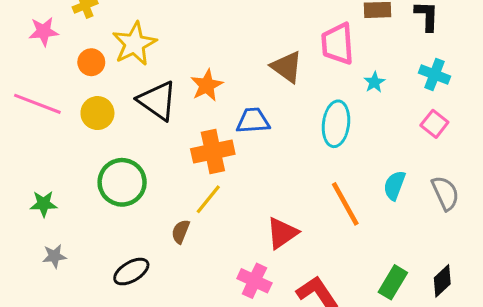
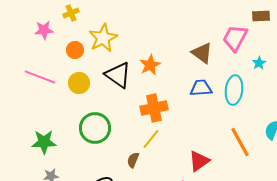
pink trapezoid: (338, 44) -> (235, 38), turned 32
blue trapezoid: (253, 121) -> (201, 88), moved
green star: (44, 204) -> (44, 142), size x1.4

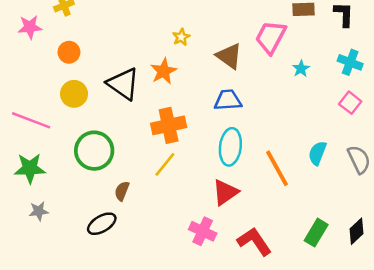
yellow star: (103, 38) -> (181, 37), moved, size x0.5
pink line: (40, 77) -> (31, 120), moved
cyan ellipse: (234, 90) -> (230, 147), moved
brown semicircle: (133, 160) -> (122, 191), moved

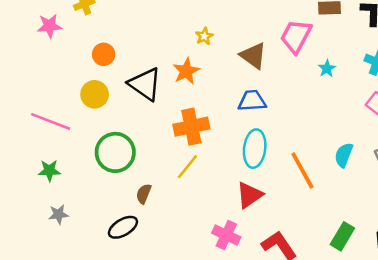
orange circle: (69, 52) -> (104, 54), moved
green star: (30, 168) -> (49, 170), size x0.7

